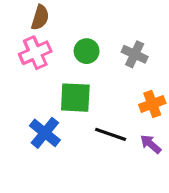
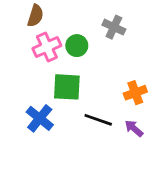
pink cross: (35, 53) -> (47, 47), moved
gray cross: (135, 54) -> (114, 27), moved

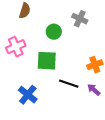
pink cross: (47, 47) -> (16, 47), moved
blue cross: (40, 118) -> (28, 95), moved

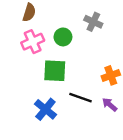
pink cross: (16, 47) -> (33, 42), moved
blue cross: (28, 95) -> (45, 109), moved

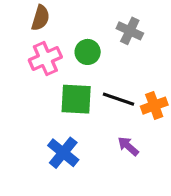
black line: (80, 98) -> (118, 99), moved
purple arrow: (110, 105) -> (128, 146), moved

